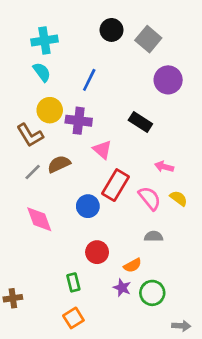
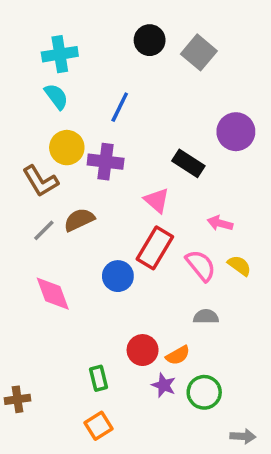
purple circle: (168, 80) -> (236, 132), moved
pink triangle: (102, 150) -> (157, 200), moved
red circle: (97, 252) -> (143, 350), moved

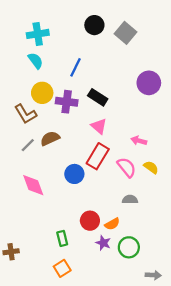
black rectangle: (188, 163) -> (98, 97), moved

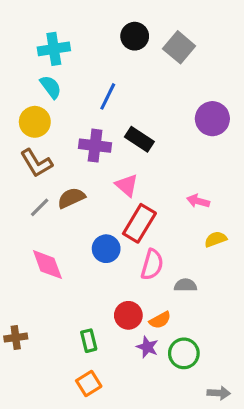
yellow circle: (42, 93) -> (35, 122), moved
pink triangle: (99, 126) -> (127, 185), moved
pink semicircle: (127, 167) -> (152, 265), moved, turned 55
yellow semicircle: (151, 167) -> (216, 239), turned -56
brown cross: (11, 252) -> (16, 338), moved

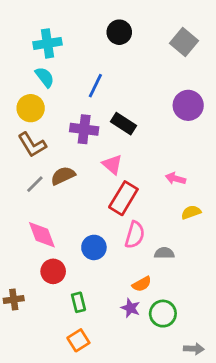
gray square: (179, 47) -> (184, 42), moved
blue circle: (106, 249) -> (94, 247), moved
red circle: (128, 315) -> (53, 271), moved

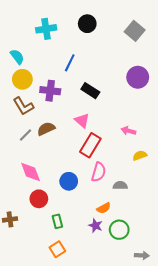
cyan cross: (47, 43) -> (46, 29), moved
cyan semicircle: (45, 77) -> (17, 57), moved
purple cross: (84, 129) -> (50, 91), moved

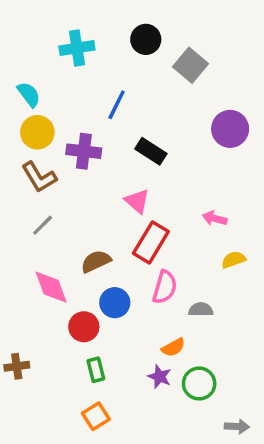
gray square: (135, 31) -> (191, 65), moved
brown semicircle: (46, 129) -> (96, 261), moved
red circle: (39, 199) -> (84, 327), moved

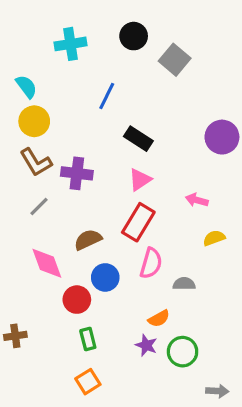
purple circle: (230, 129) -> (222, 137), moved
purple cross: (84, 151) -> (77, 173), moved
pink triangle: (137, 201) -> (140, 180), moved, turned 45

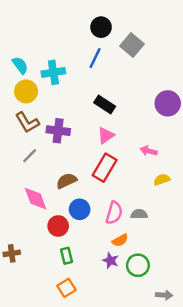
cyan cross: (71, 44) -> (53, 72), moved
blue line: (107, 96) -> (95, 58), moved
pink semicircle: (151, 263) -> (114, 213), moved

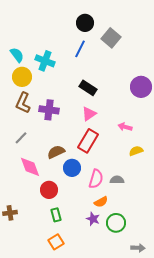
cyan cross: (53, 72) -> (45, 61), turned 30
brown L-shape: (27, 122) -> (23, 103), turned 55
gray line: (30, 156) -> (21, 138), moved
blue circle: (80, 209) -> (72, 168), moved

